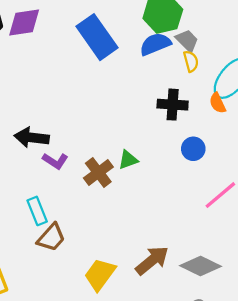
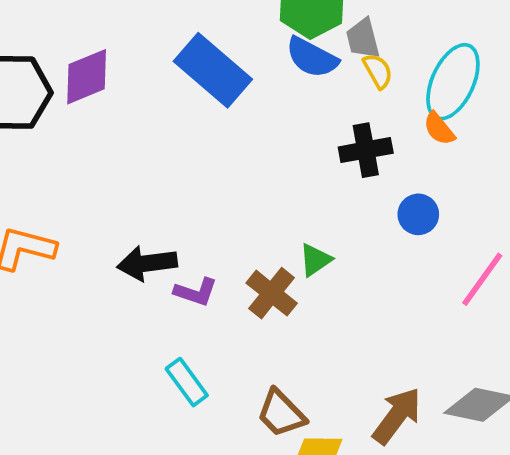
gray trapezoid: (187, 41) -> (363, 39), turned -135
blue semicircle: (155, 44) -> (312, 57), turned -116
brown trapezoid: (51, 238) -> (281, 413), moved, turned 108

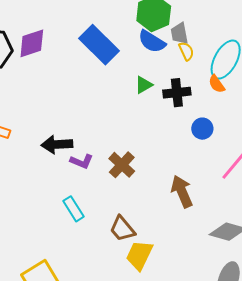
green triangle: (315, 260) -> (144, 85), moved
brown arrow: (397, 416) -> (182, 191), moved, turned -64

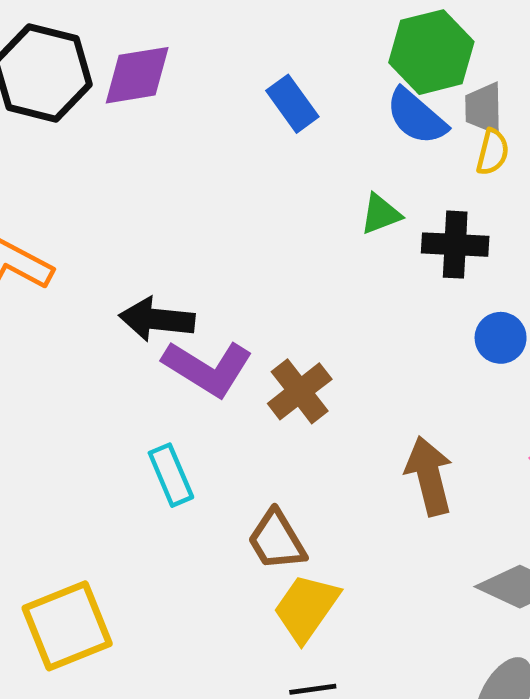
blue rectangle: (99, 45) -> (292, 104), size x0.6
yellow semicircle: (186, 51) -> (493, 152), turned 30
purple L-shape: (82, 161) -> (208, 368), size x1.6

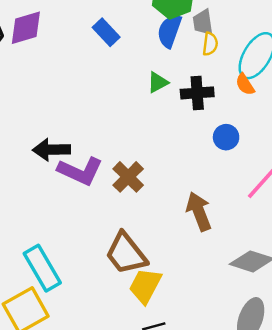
blue semicircle: (416, 117) -> (169, 31), turned 76
cyan rectangle: (171, 475) -> (42, 268), moved, size x1.5
brown trapezoid: (277, 540) -> (126, 254), size x1.4

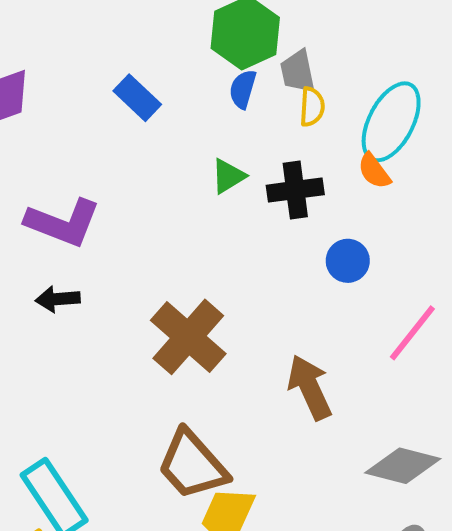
blue semicircle: (169, 31) -> (243, 89), size x0.7
black arrow: (51, 150) -> (58, 299), size x0.7
purple L-shape: (80, 171) -> (63, 223), moved
brown cross: (128, 177) -> (188, 337), size x1.4

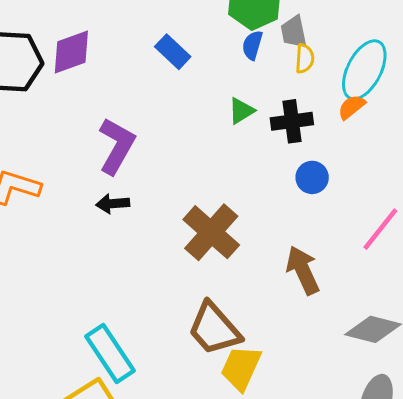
orange semicircle: (374, 171) -> (352, 107), turned 88
purple L-shape: (63, 223) -> (117, 146), turned -82
blue circle: (348, 261) -> (312, 177), moved

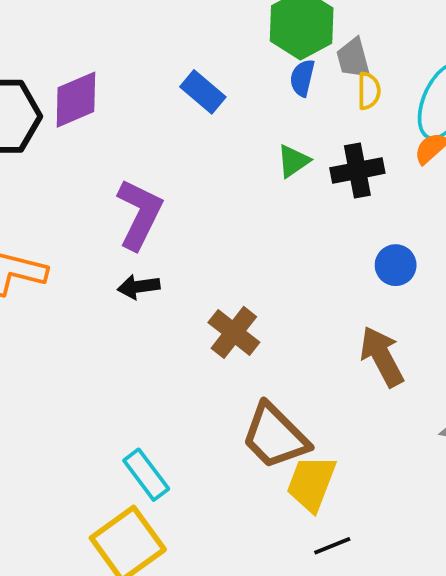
blue circle: (312, 177) -> (396, 265), moved
brown cross: (211, 232) -> (234, 332), moved, size x0.7
cyan rectangle: (110, 353) -> (146, 475), size x0.7

